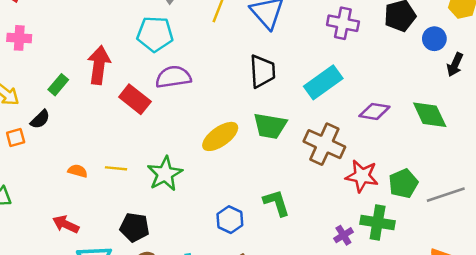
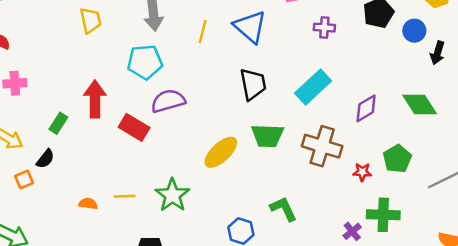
purple cross: (343, 23) -> (324, 28), size x0.7
purple diamond: (374, 111) -> (366, 108), turned -32
red star: (362, 176) -> (362, 172), size x0.6
green pentagon: (403, 183) -> (397, 159), moved

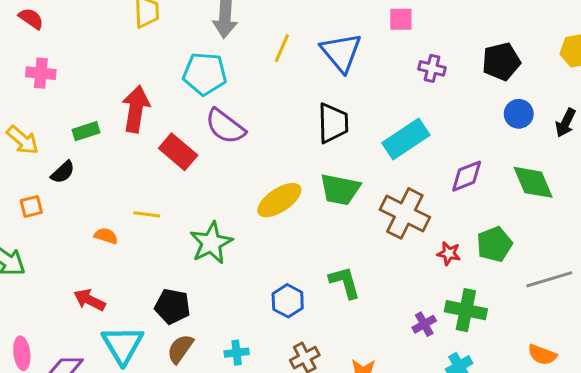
blue circle: (414, 31) -> (519, 114), moved
purple semicircle: (168, 101) -> (225, 126), turned -136
green rectangle: (58, 123) -> (86, 131), turned 30
orange square: (24, 179) -> (31, 206), moved
yellow line: (125, 196) -> (147, 214), moved

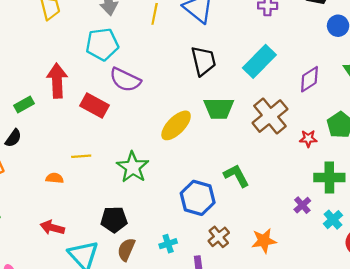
brown cross: (405, 213) -> (270, 116), turned 36
blue hexagon: (288, 301) -> (198, 198), size x1.4
purple cross: (424, 324) -> (302, 205), moved

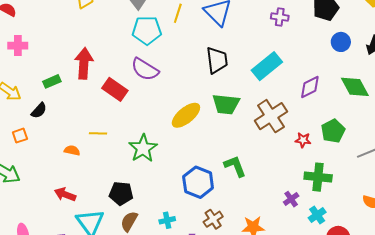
cyan pentagon: (102, 44) -> (147, 30), moved

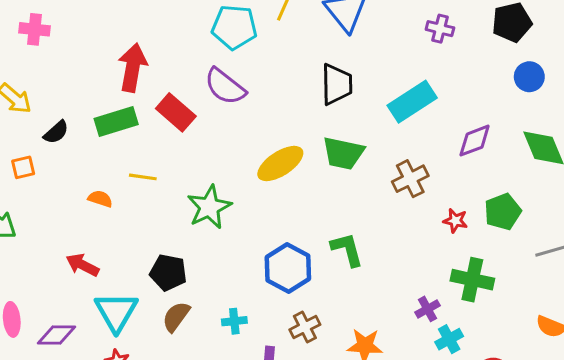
green rectangle: (52, 81) -> (116, 121), moved, size x1.5
brown cross: (271, 116) -> (410, 179), size x0.7
cyan cross: (317, 215) -> (449, 339), moved

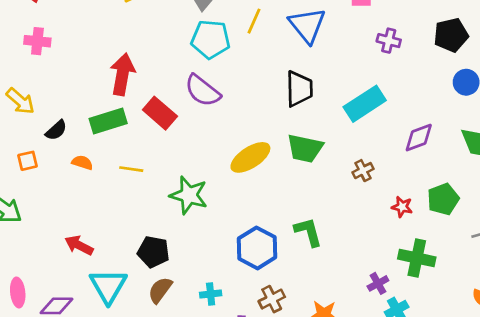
brown cross: (410, 179) -> (363, 171), size x0.7
orange semicircle: (100, 199) -> (82, 163), moved
green star: (209, 207) -> (189, 195), turned -30

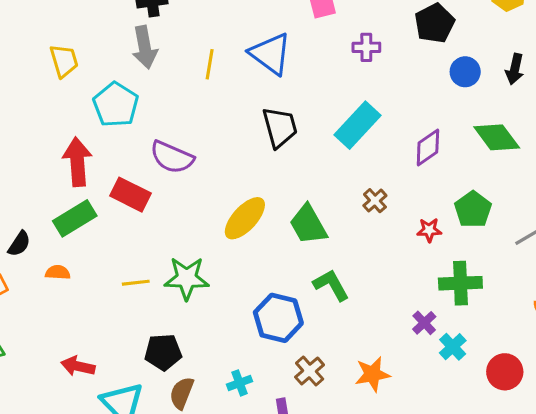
cyan pentagon: (211, 39) -> (116, 105), moved, turned -30
green trapezoid: (305, 148) -> (308, 224), moved, turned 63
yellow line: (131, 169) -> (136, 283), moved

